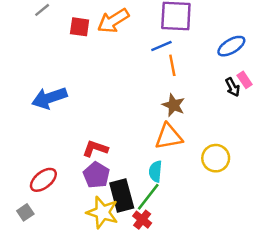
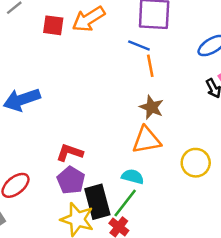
blue line: (161, 46) -> (139, 45), turned 45
cyan semicircle: (155, 171) -> (133, 177), turned 100

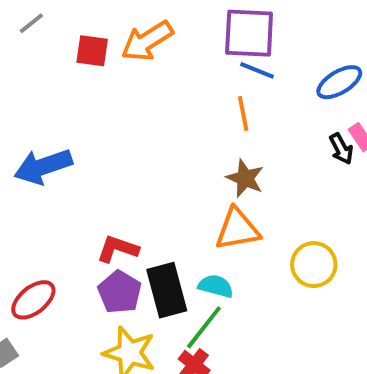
blue line: (139, 45) -> (257, 70), moved
black rectangle: (97, 202) -> (167, 290), moved

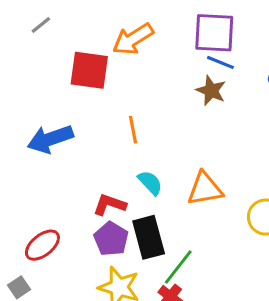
red square: (92, 51) -> (89, 70), moved, size x1.5
orange line: (243, 114) -> (133, 130), moved
brown star: (245, 178) -> (211, 91), moved
cyan semicircle: (216, 286) -> (150, 183), moved, turned 32

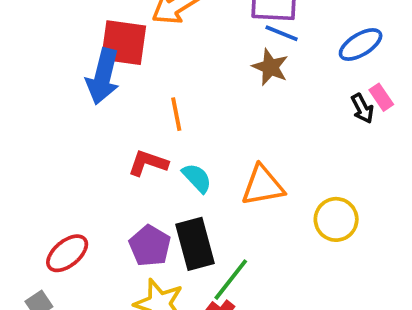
blue arrow: (50, 139) -> (103, 76), moved, turned -57
red L-shape: (110, 205) -> (148, 163), moved

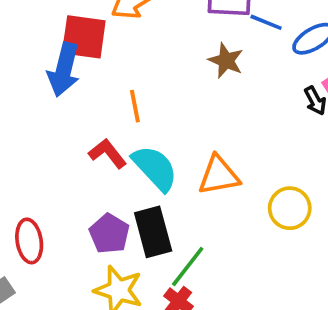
blue line: (282, 33) -> (266, 22), moved
red L-shape: (148, 163) -> (108, 154), turned 33
cyan semicircle: (197, 178) -> (155, 168), size x1.6
red ellipse: (67, 253) -> (29, 241), turned -60

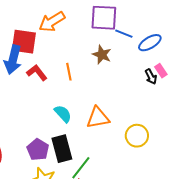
orange line: (135, 106) -> (69, 72), moved
red L-shape: (108, 154) -> (37, 73), moved
cyan semicircle: (155, 168) -> (63, 114), size x0.7

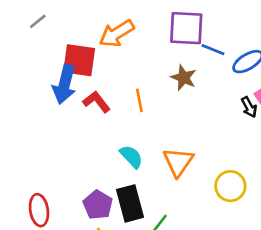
orange triangle: (98, 118) -> (178, 162), turned -45

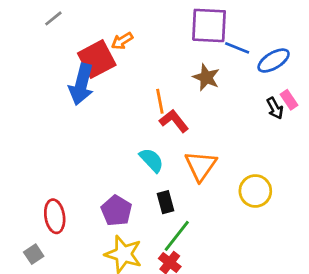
orange arrow: (117, 33) -> (122, 41), moved, size x0.6
red square: (79, 60) -> (97, 59), turned -36
red L-shape: (97, 102) -> (174, 121), moved
black rectangle: (130, 203) -> (166, 202), moved, size x0.6

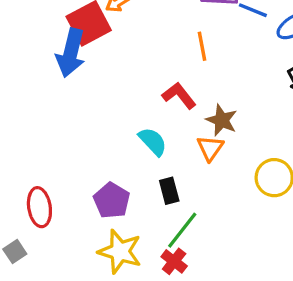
brown star: (206, 77) -> (222, 120), moved
orange line: (160, 101) -> (202, 46), moved
orange triangle: (201, 166) -> (210, 148), size x0.7

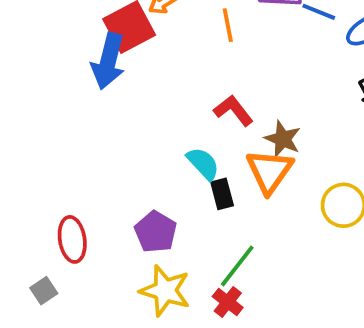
orange line: (202, 46) -> (228, 25), moved
orange triangle: (210, 148) -> (269, 171), size x1.5
black rectangle: (169, 191) -> (222, 194), moved

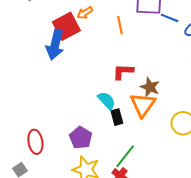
red L-shape: (233, 110) -> (123, 72), turned -50

